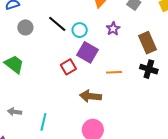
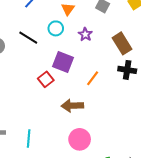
cyan circle: (80, 30) -> (56, 28), moved
orange line: (114, 72) -> (93, 78), turned -42

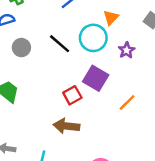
cyan circle: (56, 28) -> (93, 38), size x1.5
brown arrow: (72, 106) -> (66, 126), moved

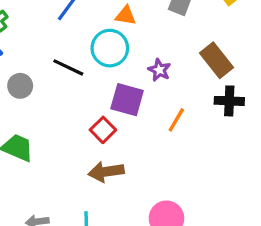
orange triangle: (111, 18) -> (126, 15), turned -49
purple star: (127, 50) -> (159, 70), moved

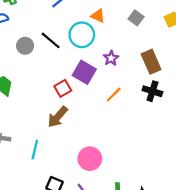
gray circle: (20, 86) -> (25, 46), moved
brown arrow: (106, 172) -> (58, 117), turned -55

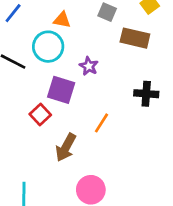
brown rectangle: (151, 62) -> (135, 38), moved, turned -40
orange line: (114, 95) -> (102, 123), moved
brown arrow: (58, 117) -> (66, 147), moved

